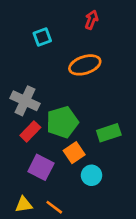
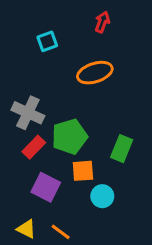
green rectangle: (109, 133) -> (122, 149), turned -50
orange square: (74, 153) -> (83, 171), turned 30
yellow triangle: (24, 205) -> (26, 229), turned 36

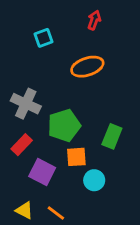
red rectangle: (34, 147) -> (22, 145), moved

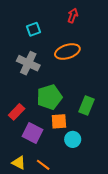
gray cross: (26, 104) -> (28, 63), moved

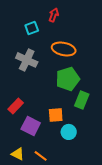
red arrow: (73, 16) -> (54, 15), moved
orange ellipse: (67, 52) -> (64, 49), turned 30
green pentagon: (49, 97) -> (68, 79), moved

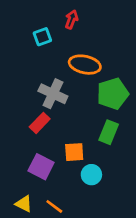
gray cross: (27, 60) -> (53, 94), moved
green pentagon: (68, 79) -> (113, 94), moved
red rectangle: (16, 106) -> (40, 123), moved

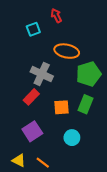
red arrow: (72, 19) -> (56, 16), turned -48
orange square: (74, 152) -> (61, 107), moved
purple square: (41, 167) -> (32, 131), turned 30

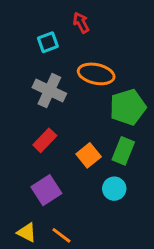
gray cross: (42, 74) -> (49, 91), moved
orange square: (61, 107) -> (89, 155), turned -35
cyan circle: (72, 138) -> (114, 189), moved

